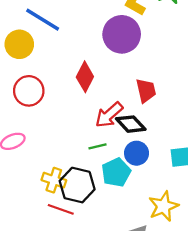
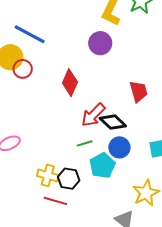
purple circle: (122, 34) -> (100, 43), size x0.7
red circle: (29, 91) -> (23, 69), moved, size x0.7
red trapezoid: (146, 91) -> (139, 91), moved
black hexagon: (77, 185) -> (69, 179), size x0.7

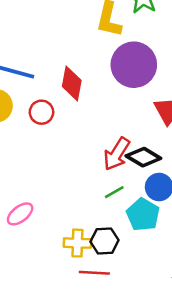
purple circle: (100, 43) -> (134, 65), moved, size x1.5
red circle: (23, 69) -> (41, 112), moved
red diamond: (70, 83) -> (72, 83), moved

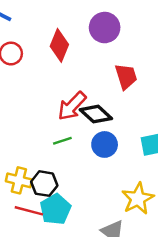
purple circle: (134, 65) -> (105, 28), size x0.7
red diamond: (72, 83) -> (59, 45), moved
cyan pentagon: (143, 215) -> (55, 209), moved

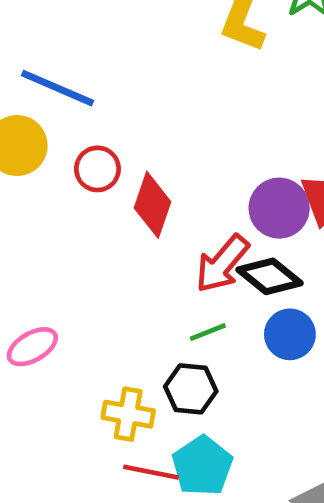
purple circle: (105, 28) -> (279, 208), moved
red diamond: (59, 45) -> (152, 205), moved
black hexagon: (44, 184) -> (191, 389), moved

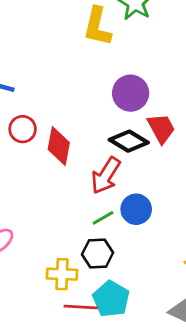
purple circle: (279, 208) -> (131, 93), moved
black diamond: (269, 276) -> (129, 141), moved
blue circle: (290, 334) -> (136, 209), moved

